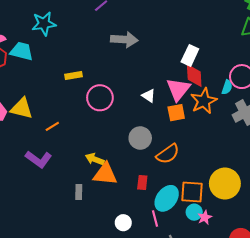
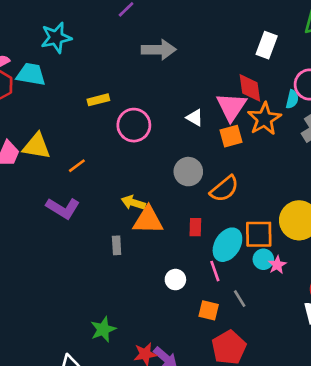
white rectangle: (190, 55) -> (267, 45), moved

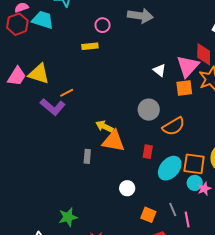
pink circle: (134, 125) -> (103, 25), moved, size x0.6
purple L-shape: (63, 208) -> (53, 107), moved
pink line: (215, 271) -> (187, 219), moved

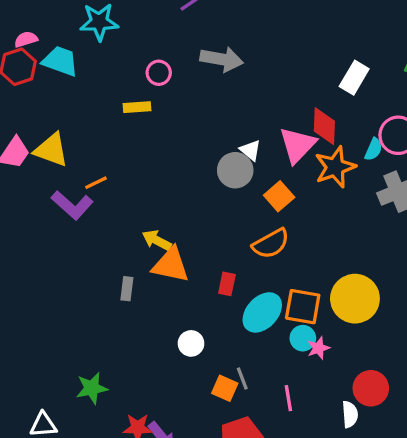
orange square: (184, 88) -> (279, 196), moved, turned -36
gray circle: (149, 110) -> (235, 170), moved
gray line: (173, 209) -> (242, 379), moved

